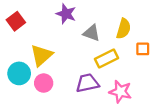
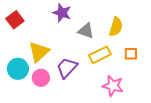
orange square: (143, 49) -> (131, 54), moved
purple trapezoid: (87, 83) -> (67, 68), moved, turned -35

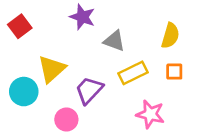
yellow semicircle: (116, 27) -> (170, 36), moved
pink circle: (41, 78) -> (66, 120), moved

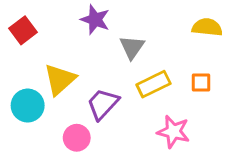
yellow semicircle: (170, 36) -> (207, 27), moved, turned -100
gray triangle: (114, 41) -> (132, 47), turned 45

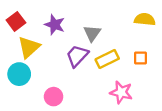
purple star: (95, 20) -> (55, 25), moved
yellow triangle: (60, 79) -> (29, 47), moved
purple trapezoid: (103, 104) -> (77, 56), moved

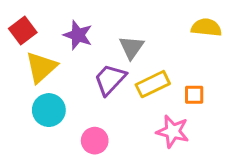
orange square: (140, 58) -> (194, 95), moved
cyan circle: (19, 74) -> (49, 110), moved
pink circle: (54, 97) -> (95, 141), moved

